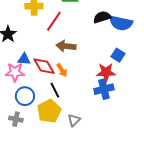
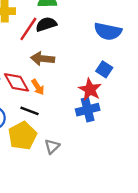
black semicircle: (102, 17) -> (46, 24), moved
red star: (106, 72) -> (90, 89), turned 30
black line: (55, 90) -> (30, 111), turned -42

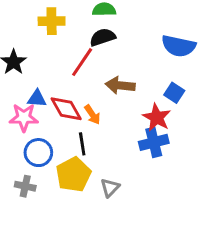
red line: (28, 29) -> (82, 62), moved
brown arrow: (43, 59) -> (120, 85), moved
black line: (30, 111) -> (82, 144), turned 60

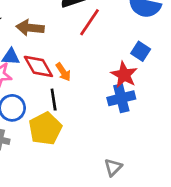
red line: (82, 62) -> (90, 22), moved
brown arrow: (120, 85) -> (30, 28), moved
gray triangle: (110, 188) -> (113, 167), moved

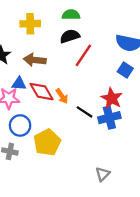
blue square: (141, 51) -> (125, 70), moved
black line: (54, 100) -> (84, 112), moved, turned -48

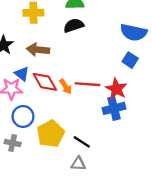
red line: (83, 55) -> (87, 84), moved, turned 60
blue triangle: (19, 84) -> (22, 74), turned 35
black line: (84, 112) -> (82, 142), moved
gray triangle: (103, 174) -> (78, 164), moved, turned 49

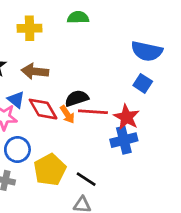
black semicircle: (74, 25) -> (77, 98), moved

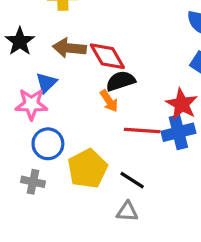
blue triangle: (16, 100) -> (46, 83), turned 36
red diamond: (43, 109) -> (107, 56), moved
red line: (93, 112) -> (142, 131), moved

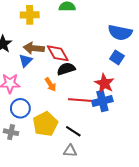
blue triangle: (46, 83) -> (26, 61), moved
orange arrow: (109, 101) -> (50, 84), moved

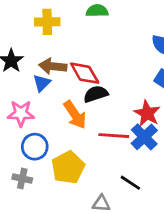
orange arrow: (50, 84) -> (75, 115), size x1.5
blue cross: (102, 101) -> (144, 137), turned -30
black line: (73, 131) -> (130, 183), moved

